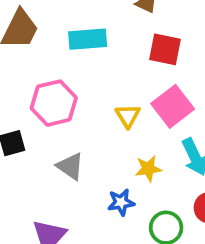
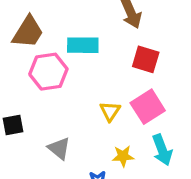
pink hexagon: (54, 103) -> (48, 72), moved

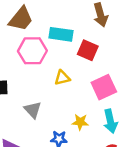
red square: (146, 59) -> (88, 50), moved
yellow triangle: (110, 111) -> (62, 78), moved, turned 35

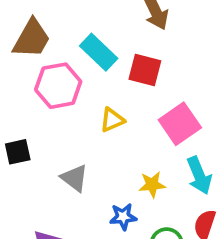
cyan rectangle: (61, 34) -> (99, 52), turned 45

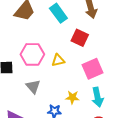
cyan rectangle: (99, 52) -> (58, 13), moved
pink hexagon: (58, 86) -> (32, 54), moved

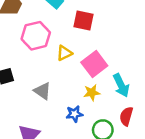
pink hexagon: (32, 54) -> (36, 36), moved
pink square: (93, 69) -> (94, 64), moved

